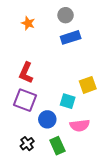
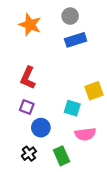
orange star: (28, 23) -> (30, 25), size x1.5
purple square: (25, 100) -> (27, 107), size x0.6
blue circle: (47, 119) -> (41, 128), moved

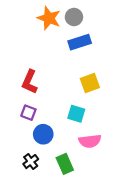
orange star: (30, 25) -> (49, 18), moved
yellow square: (94, 91) -> (90, 83), moved

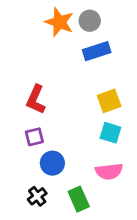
purple square: (28, 113) -> (34, 137), turned -35
cyan square: (76, 114) -> (110, 133), moved

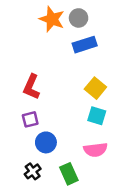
yellow square: (109, 101) -> (95, 88), turned -30

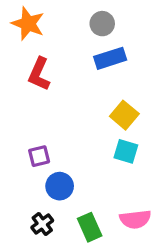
orange star: (52, 19) -> (28, 24), moved
red L-shape: (31, 87) -> (39, 74), moved
pink semicircle: (95, 150) -> (135, 219), moved

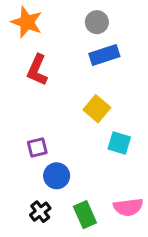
yellow square: (124, 115) -> (97, 109), moved

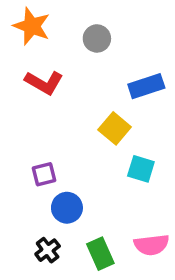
gray circle: (97, 22) -> (97, 38), moved
blue rectangle: (104, 55) -> (146, 86), moved
red L-shape: (37, 70) -> (44, 83), turned -84

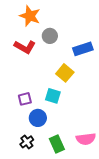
orange star: (32, 26) -> (30, 16), moved
gray circle: (97, 38) -> (50, 36), moved
cyan square: (141, 169) -> (53, 96), moved

